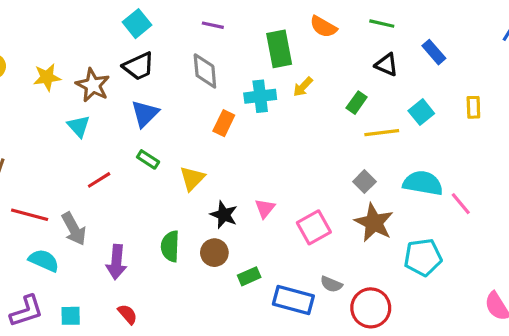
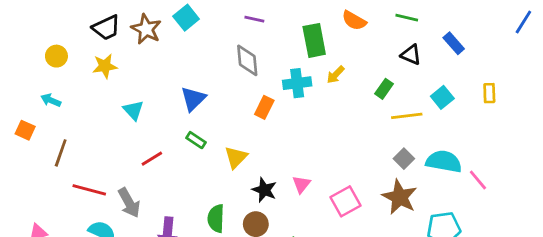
black trapezoid: (139, 66) -> (106, 28), moved
brown star: (93, 85) -> (146, 29), moved
gray square: (364, 182) -> (404, 159), moved

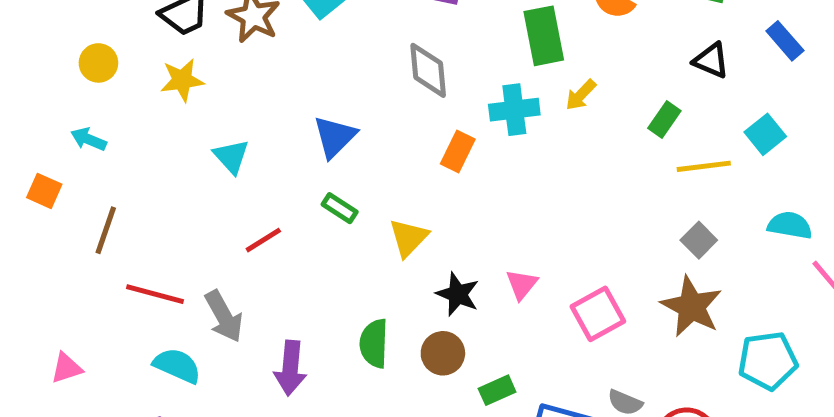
cyan semicircle: (444, 161) -> (790, 225), moved, size x0.7

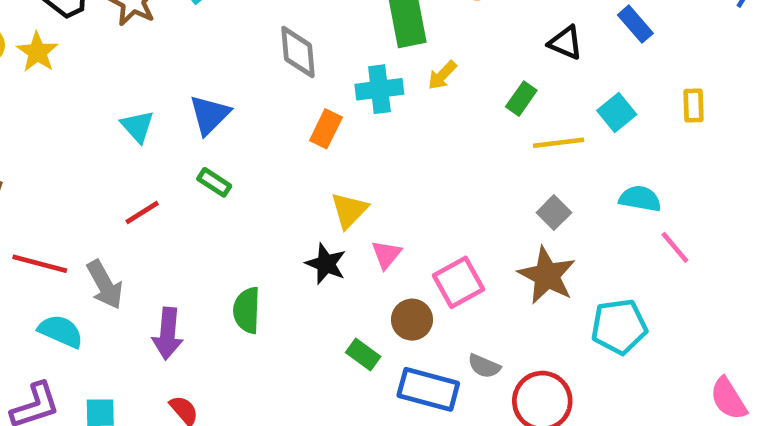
yellow star: (182, 80) -> (37, 52), moved, turned -30
cyan triangle: (231, 156) -> (137, 126), moved
yellow triangle: (408, 238) -> (349, 210), moved
brown circle: (443, 353) -> (412, 320), moved
green rectangle: (497, 390) -> (363, 354), turned 60

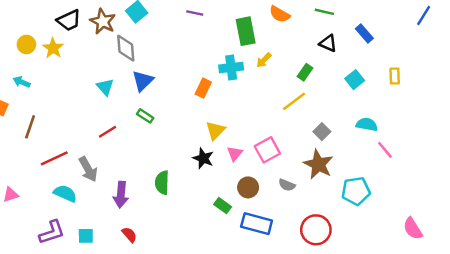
gray diamond: (298, 52) -> (126, 48), moved
yellow line: (559, 143) -> (294, 101), moved, turned -30
red line: (40, 264) -> (54, 158), turned -40
pink square: (459, 282) -> (267, 150), moved
gray semicircle: (484, 366) -> (287, 185), moved

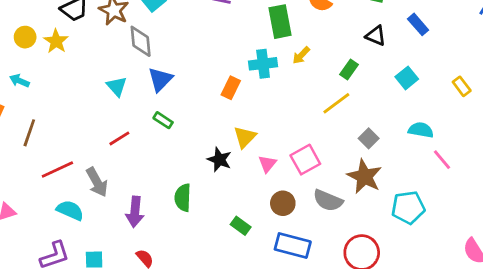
yellow rectangle: (395, 76) -> (462, 86), moved, turned -35
black star: (203, 158) -> (219, 160), moved
gray semicircle: (287, 185) -> (328, 200), size x1.5
green rectangle: (223, 206) -> (241, 226), moved

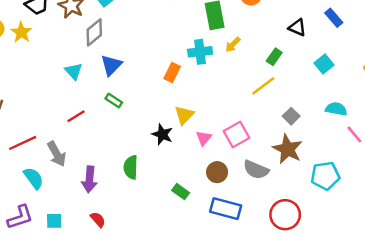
gray diamond: (141, 41) -> (94, 32), turned 56
cyan semicircle: (70, 210) -> (34, 178), turned 30

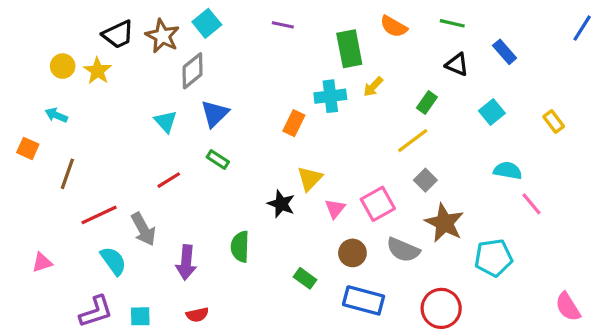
gray square: (291, 116) -> (425, 180), moved
red semicircle: (98, 220) -> (197, 315), turned 119

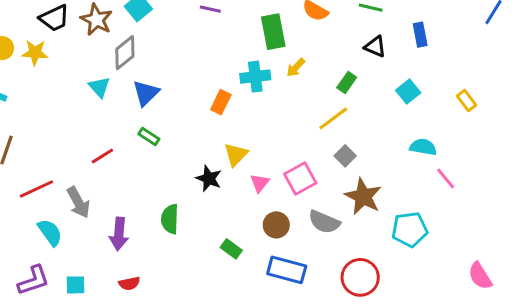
blue rectangle: (505, 52) -> (420, 35), turned 30
yellow star: (97, 71) -> (35, 53), turned -30
cyan triangle: (166, 122) -> (99, 87), moved

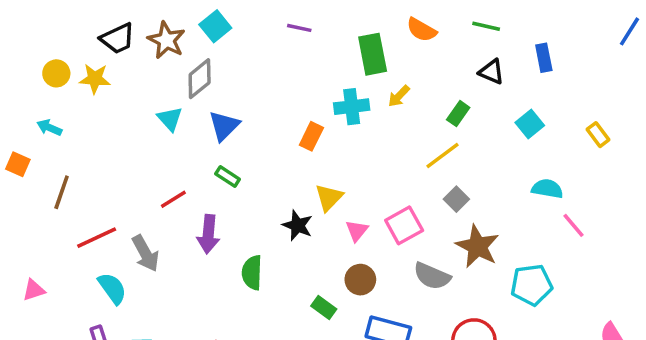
brown circle: (276, 225) -> (360, 280), moved
purple arrow: (119, 234) -> (208, 234), moved

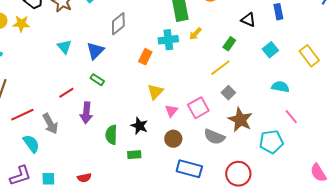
gray diamond: (200, 79) -> (118, 24), moved
yellow rectangle: (598, 135) -> (309, 56), size x1.5
black star: (297, 225) -> (139, 126), moved
pink line: (574, 225) -> (291, 117), moved
green rectangle: (324, 308) -> (134, 155), moved, turned -40

